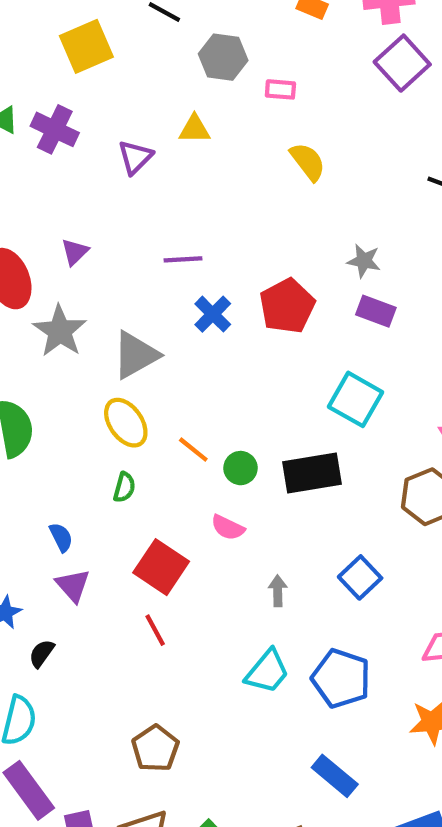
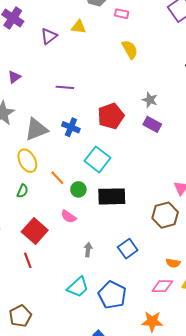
blue cross: (213, 314) -> (71, 127), moved, turned -30
cyan square: (356, 399) -> (98, 159), moved

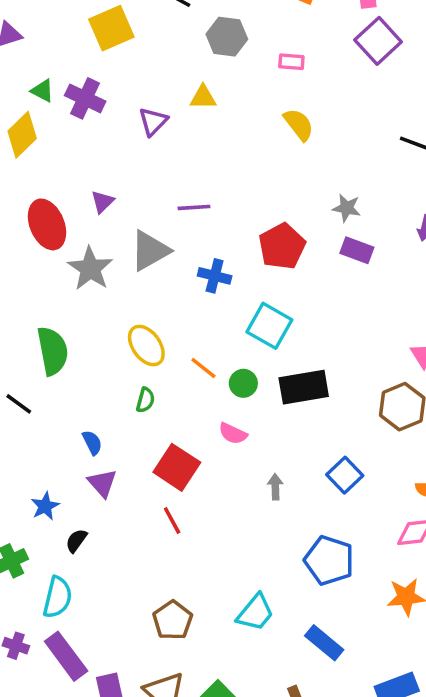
pink rectangle: (122, 14) -> (291, 62), moved
gray triangle: (36, 129) -> (150, 251), moved
cyan trapezoid: (78, 287) -> (255, 613), moved

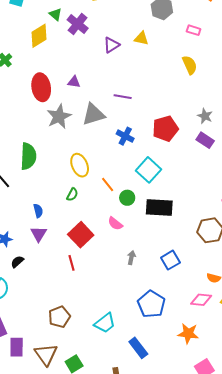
purple triangle: (102, 202) -> (74, 82), turned 40

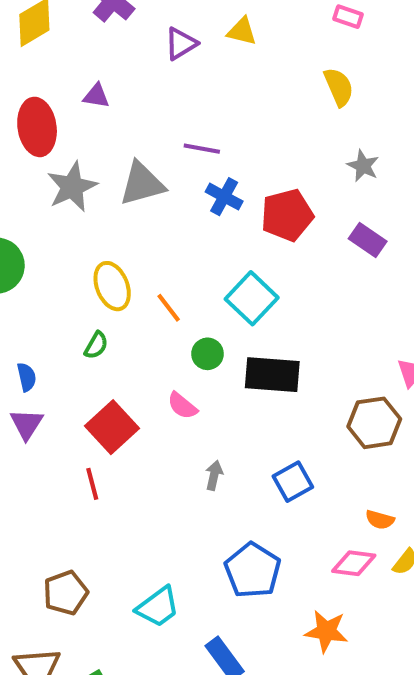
purple triangle: (74, 82) -> (96, 96), moved
gray star: (205, 116) -> (363, 166), moved
blue cross: (125, 136) -> (224, 197), moved
orange line: (108, 184) -> (169, 308), moved

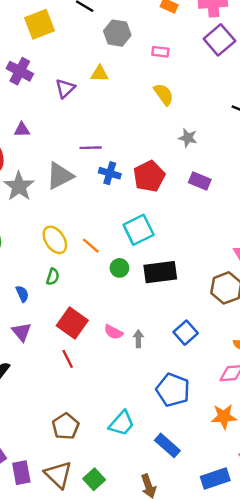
cyan square: (252, 298) -> (139, 230), turned 32
blue semicircle: (27, 377) -> (22, 294), moved
pink semicircle: (182, 406) -> (113, 332), moved

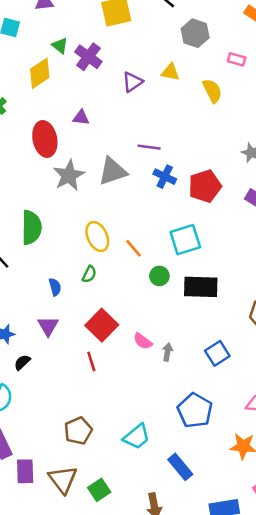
yellow semicircle: (164, 94) -> (212, 91), moved

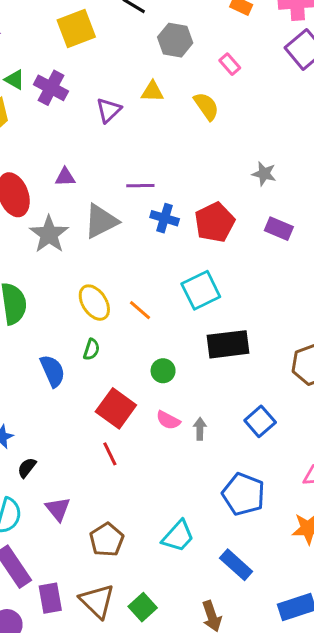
pink rectangle: (237, 59) -> (230, 64), turned 42
purple triangle: (81, 118) -> (65, 177), moved
green circle: (159, 276) -> (163, 371), moved
blue semicircle: (55, 287) -> (53, 371), size x1.5
purple triangle: (48, 326) -> (58, 509), moved

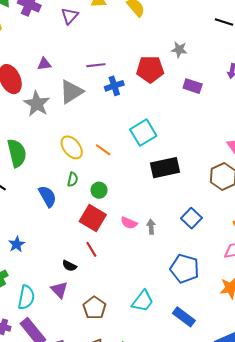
blue cross: (165, 218) -> (114, 86), turned -30
red pentagon: (215, 222) -> (150, 69), moved, turned 30
green circle: (163, 371) -> (99, 190), moved
black semicircle: (27, 468) -> (69, 266), moved, turned -96

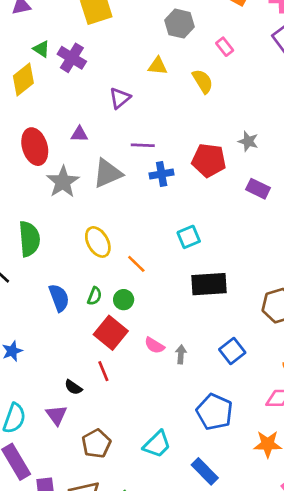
purple triangle: (70, 16) -> (120, 98), moved
cyan square: (143, 133) -> (189, 237), size x0.7
orange line: (103, 150) -> (136, 264), moved
green semicircle: (73, 179) -> (95, 296), moved

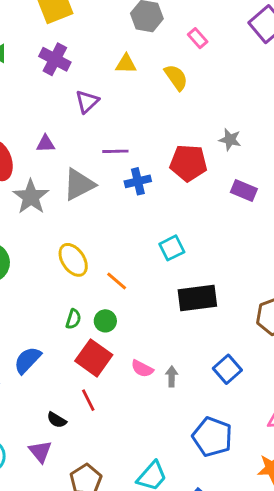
purple cross: (72, 58) -> (55, 59), moved
blue semicircle: (59, 298) -> (28, 360), moved, turned -112

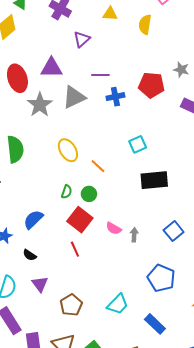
yellow semicircle: (176, 77) -> (145, 25), turned -138
purple triangle: (45, 144) -> (51, 68), size x1.6
black semicircle: (57, 420) -> (30, 255), moved

